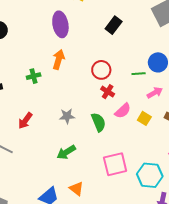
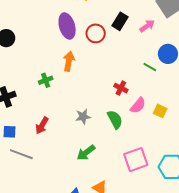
red circle: (101, 70) -> (96, 33), moved
green line: (139, 74) -> (150, 67), turned 40
pink arrow: (155, 93) -> (147, 26), moved

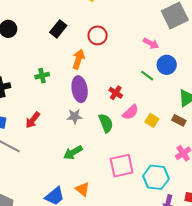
black rectangle: (120, 21) -> (58, 29), moved
purple ellipse: (67, 26) -> (80, 89), moved
pink arrow: (147, 26) -> (151, 43), moved, turned 56
orange arrow: (69, 61) -> (78, 59), moved

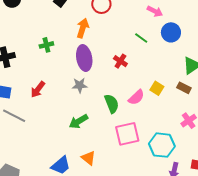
green line: (147, 76) -> (141, 38), moved
pink semicircle: (130, 112) -> (136, 97), moved
green semicircle: (106, 123) -> (112, 104), moved

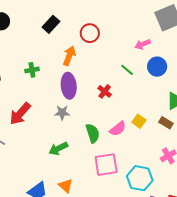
pink arrow: (155, 11) -> (143, 44), turned 126
red arrow: (38, 89) -> (20, 114), size x1.4

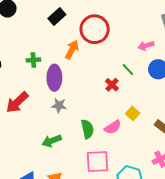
red circle: (90, 33) -> (95, 29), size x1.5
purple ellipse: (69, 86) -> (54, 78), moved
red cross: (105, 91) -> (112, 85), moved
yellow square: (139, 121) -> (133, 113), moved

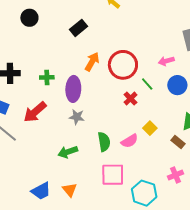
red circle: (95, 29) -> (123, 65), moved
green cross: (33, 60) -> (47, 77), moved

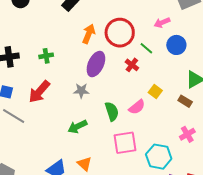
purple ellipse: (73, 89) -> (96, 64), moved, turned 30

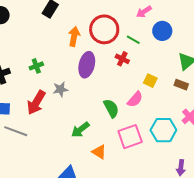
gray star: (81, 91) -> (60, 89), moved
cyan hexagon: (159, 157) -> (163, 130), moved
orange triangle: (85, 164) -> (99, 152), moved

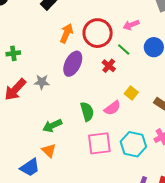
pink arrow: (144, 12) -> (131, 25), moved
green cross: (36, 66) -> (13, 53), moved
orange triangle: (99, 152) -> (49, 151), moved

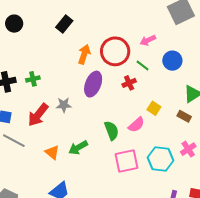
red cross: (109, 66) -> (129, 83), turned 32
orange triangle: (49, 151) -> (52, 152), moved

